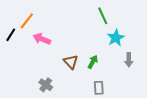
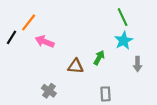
green line: (103, 16) -> (123, 17), moved
brown triangle: (71, 62) -> (76, 66), turned -42
green arrow: (93, 62) -> (99, 58), moved

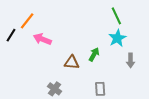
gray cross: (49, 91) -> (55, 89), moved

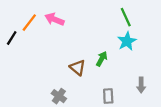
pink arrow: (42, 39) -> (54, 19), moved
gray arrow: (131, 60) -> (141, 85), moved
brown triangle: (72, 62) -> (78, 68), turned 35

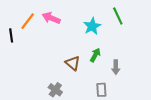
black line: (12, 38) -> (11, 35), turned -40
cyan star: (127, 41) -> (92, 26), moved
gray arrow: (141, 85) -> (116, 67), moved

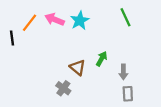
cyan star: (92, 26) -> (80, 21), moved
gray cross: (55, 90) -> (63, 88), moved
gray rectangle: (101, 90) -> (128, 94), moved

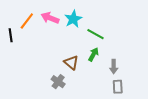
green line: (126, 17) -> (95, 34), moved, turned -36

